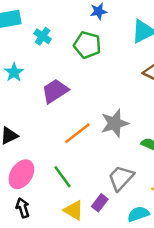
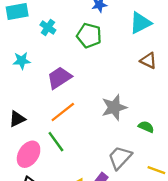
cyan star: (14, 72) -> (22, 61), turned 30
orange line: (77, 133) -> (63, 112), moved
green line: (62, 177) -> (56, 142), moved

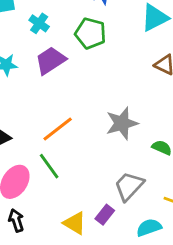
purple trapezoid: (59, 78) -> (50, 60), moved

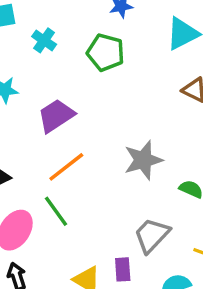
purple trapezoid: (50, 60) -> (56, 116), moved
purple rectangle: (105, 215) -> (123, 269), turned -42

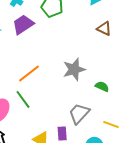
purple trapezoid: (56, 116) -> (23, 24), moved

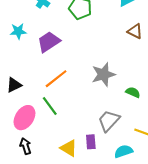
purple trapezoid: (23, 24) -> (49, 42), moved

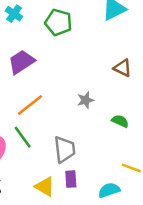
brown triangle: (135, 31) -> (123, 68), moved
gray star: (103, 74) -> (86, 100), size x0.6
gray trapezoid: (109, 121) -> (65, 149), moved, turned 130

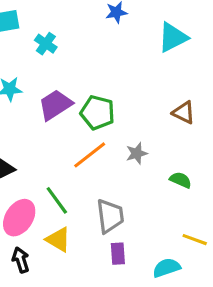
green pentagon: (58, 22) -> (98, 113), moved
orange line: (30, 105) -> (90, 155), moved
yellow triangle: (45, 186) -> (58, 240), moved

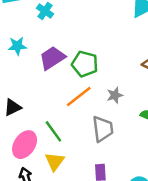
gray trapezoid: (110, 216) -> (103, 129), moved
yellow triangle: (58, 240) -> (55, 161), turned 35

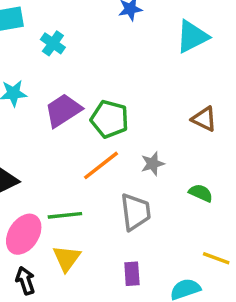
green line: (53, 131) -> (65, 215), turned -60

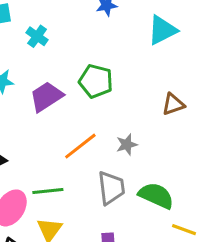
green pentagon: (110, 119) -> (96, 81), moved
brown triangle: (204, 119) -> (173, 104), turned -45
green semicircle: (201, 193) -> (156, 196), moved, size x1.6

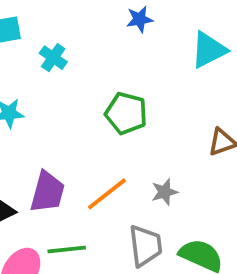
purple trapezoid: (46, 97) -> (47, 192), moved, turned 138

